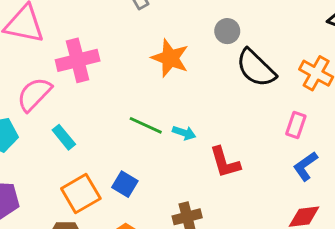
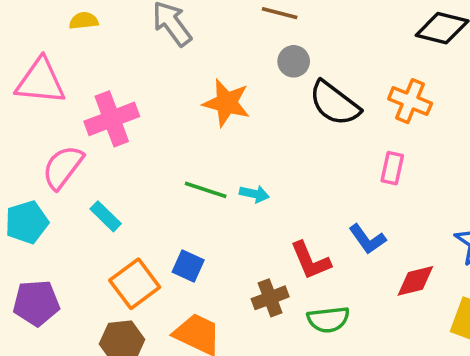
red L-shape: (225, 162) -> (310, 261), moved
blue L-shape: (305, 166) -> (367, 239), moved, turned -84

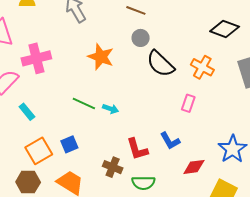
blue square: (188, 266) -> (69, 144), turned 36
brown cross: (270, 298) -> (113, 167), turned 36

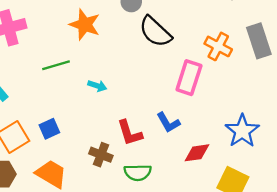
orange cross: (202, 67) -> (218, 46), moved
green line: (84, 103) -> (56, 65), moved, turned -40
pink rectangle: (188, 103) -> (189, 78), size x1.6

